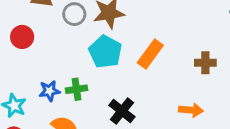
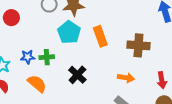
orange rectangle: (150, 54) -> (100, 36), turned -60
brown cross: (205, 63) -> (138, 45), size x1.5

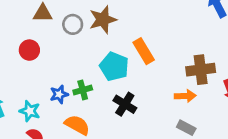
cyan pentagon: (69, 32) -> (114, 67), moved
brown cross: (138, 45) -> (201, 70), moved

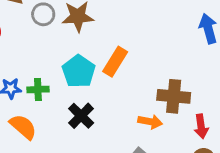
orange rectangle: (144, 51) -> (115, 62), turned 50

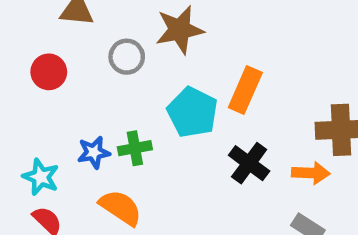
gray circle: (43, 14) -> (127, 57), moved
black cross: (81, 116) -> (249, 163), moved

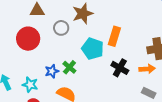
red circle: (49, 72) -> (28, 39), size x1.5
green cross: (135, 148) -> (69, 67), turned -32

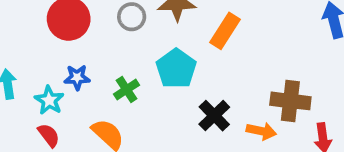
orange rectangle: (114, 36) -> (225, 31), moved
blue star: (52, 71) -> (77, 77), moved

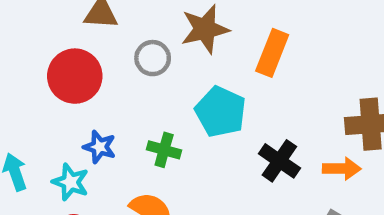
blue star: (77, 77) -> (100, 147), turned 30
green cross: (127, 90) -> (164, 150), turned -30

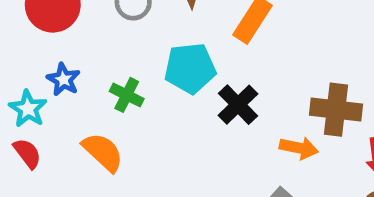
cyan pentagon: (221, 112) -> (190, 68), turned 30
black cross: (279, 161) -> (238, 105), moved

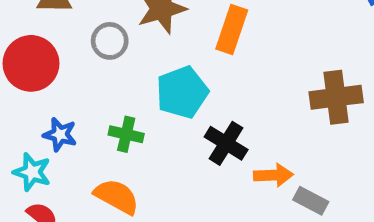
black cross: (238, 105) -> (226, 143), moved
orange arrow: (299, 148) -> (273, 175), moved

